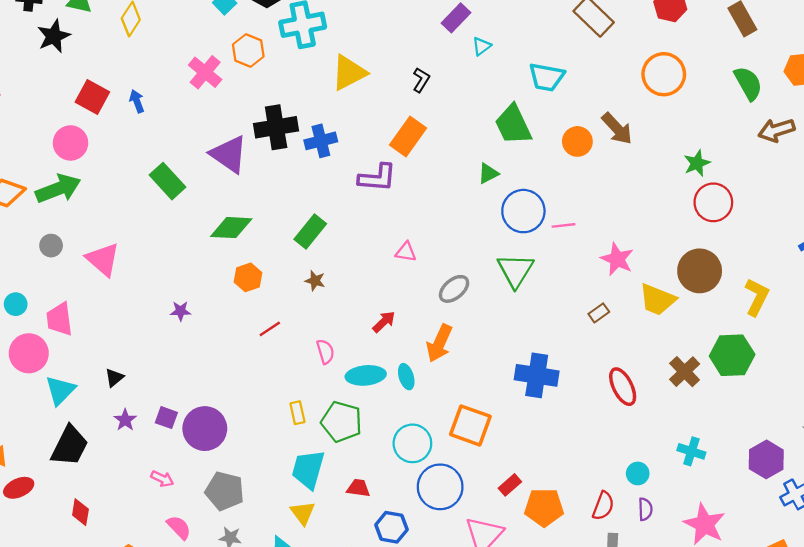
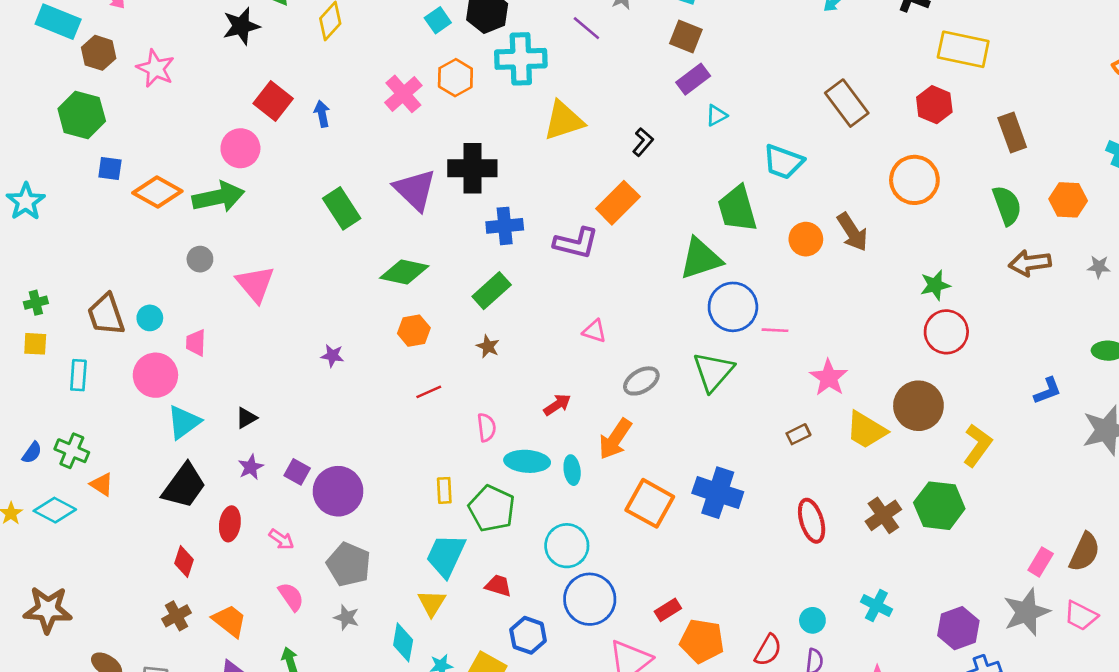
blue cross: (321, 141) -> (505, 226), moved
green triangle: (488, 173) -> (701, 259), size x1.8
pink trapezoid: (59, 319) -> (196, 343), size x0.7
orange square: (470, 425) -> (650, 503), moved
red ellipse: (19, 488) -> (230, 524), moved, turned -68

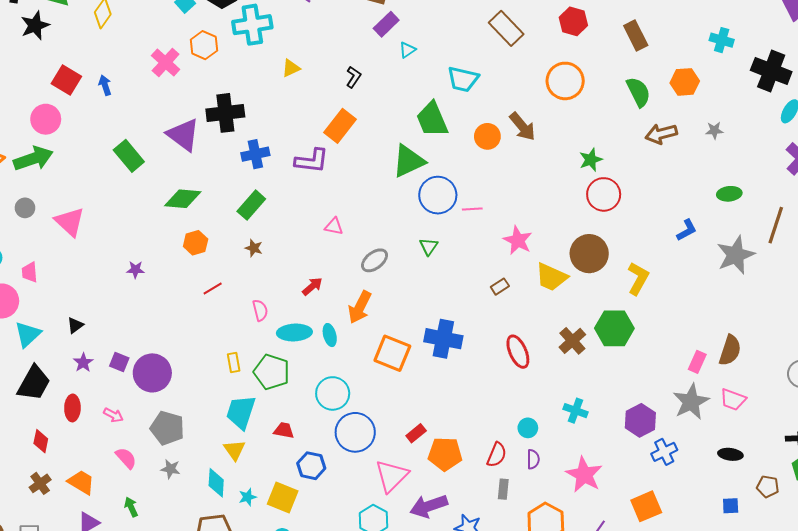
yellow triangle: (564, 121) -> (291, 68), size x0.6
green triangle: (713, 372) -> (429, 246), size x0.6

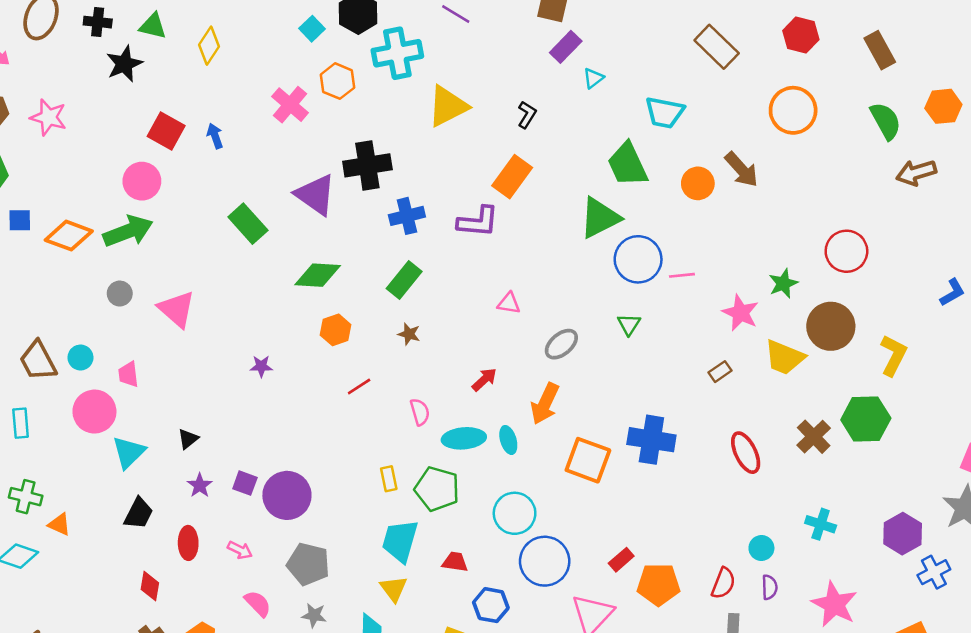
yellow triangle: (291, 68) -> (448, 106), size x1.8
green star: (591, 160) -> (783, 283), moved
black trapezoid: (34, 383) -> (139, 513), size x0.7

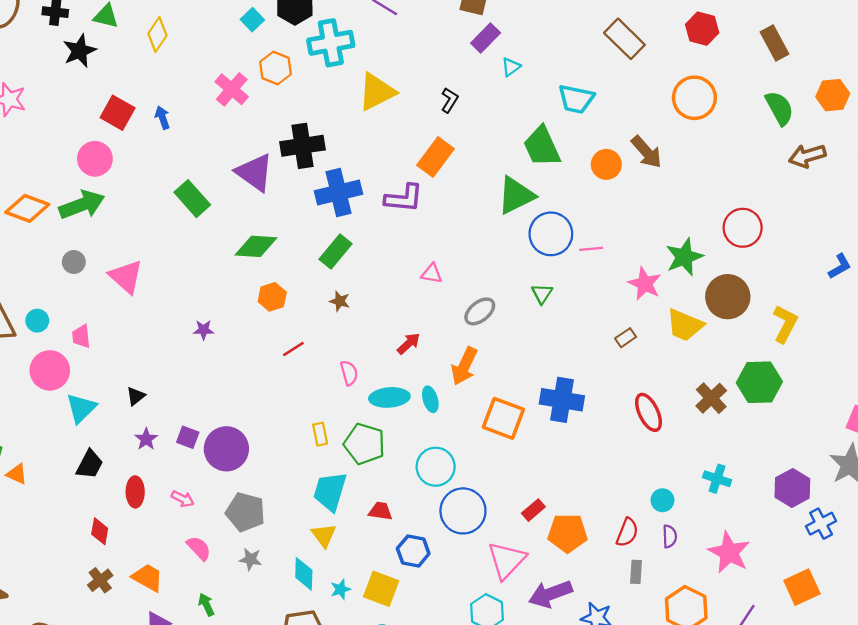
blue cross: (407, 216) -> (339, 192), size x1.4
green star: (783, 283) -> (684, 257), size x1.4

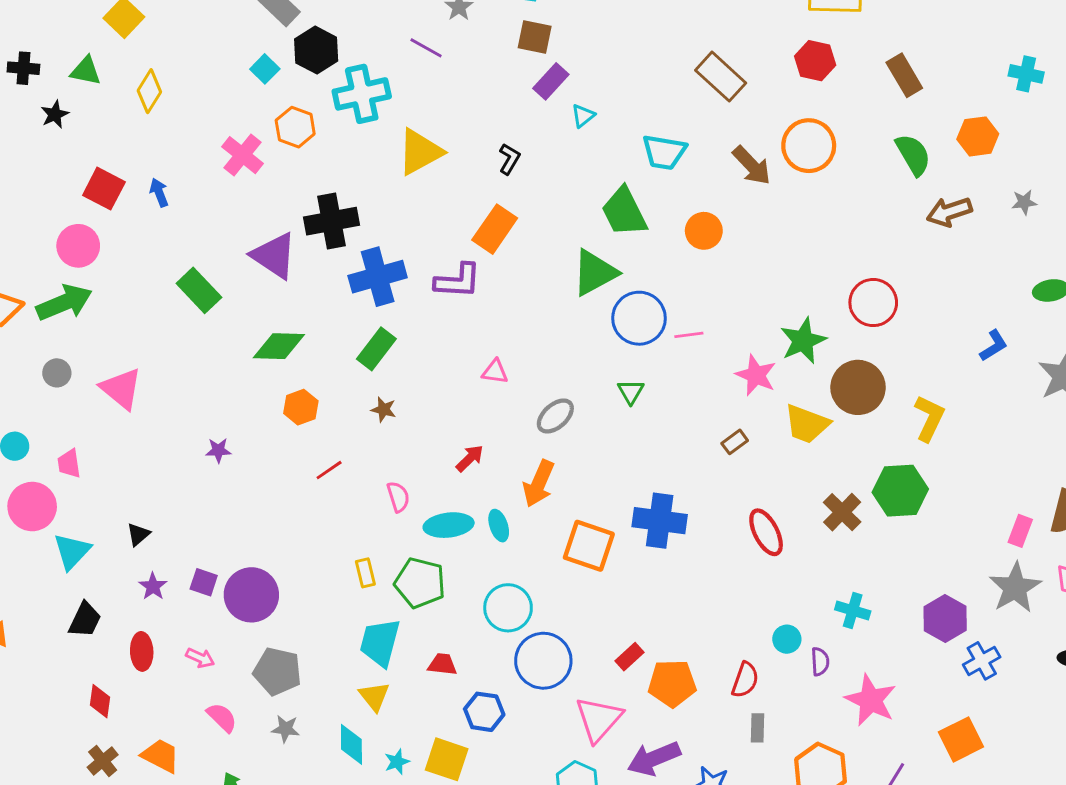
black star: (79, 51) -> (55, 114), size x0.7
brown arrow: (647, 152) -> (752, 165), moved
purple semicircle: (670, 536) -> (820, 662), moved

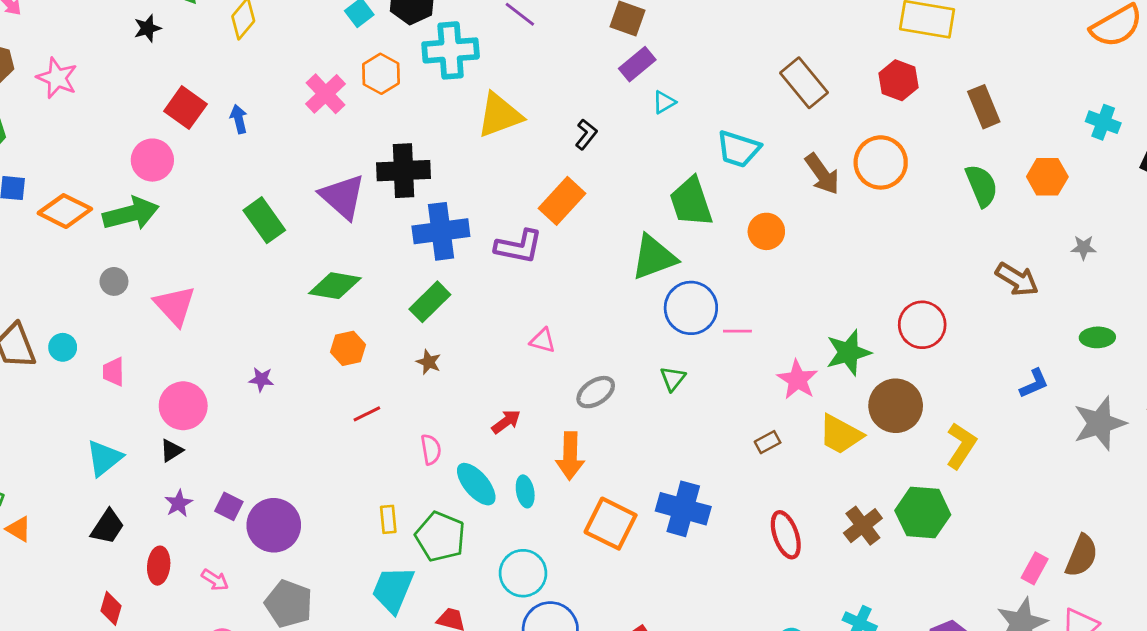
brown arrow: (949, 212) -> (1017, 279), moved, turned -138
orange arrow: (539, 484) -> (570, 456), turned -30
pink circle: (32, 507) -> (183, 406), moved
cyan ellipse: (449, 525) -> (476, 484), turned 48

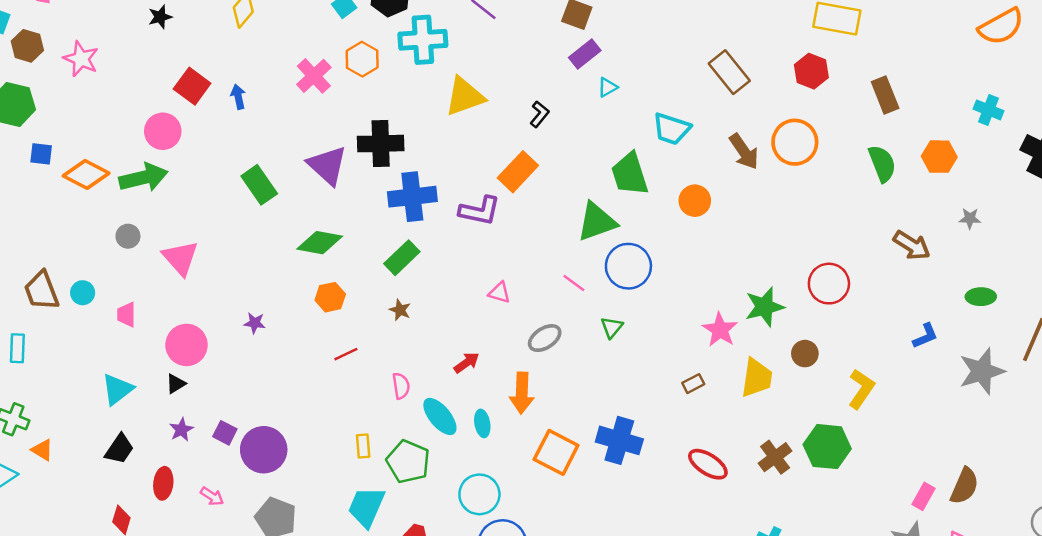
pink line: (737, 331) -> (574, 283), moved, turned 35
brown circle: (896, 406) -> (805, 354), size x0.6
yellow trapezoid: (840, 434) -> (757, 378), turned -111
red ellipse: (786, 535) -> (708, 464), turned -39

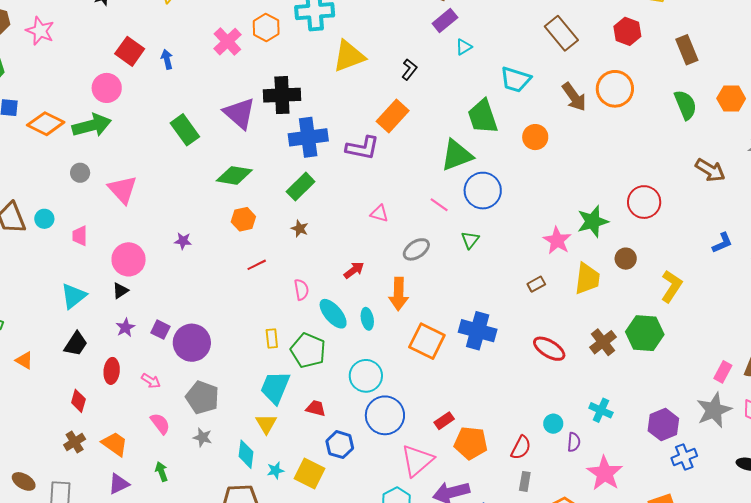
orange triangle: (42, 450) -> (24, 360), moved

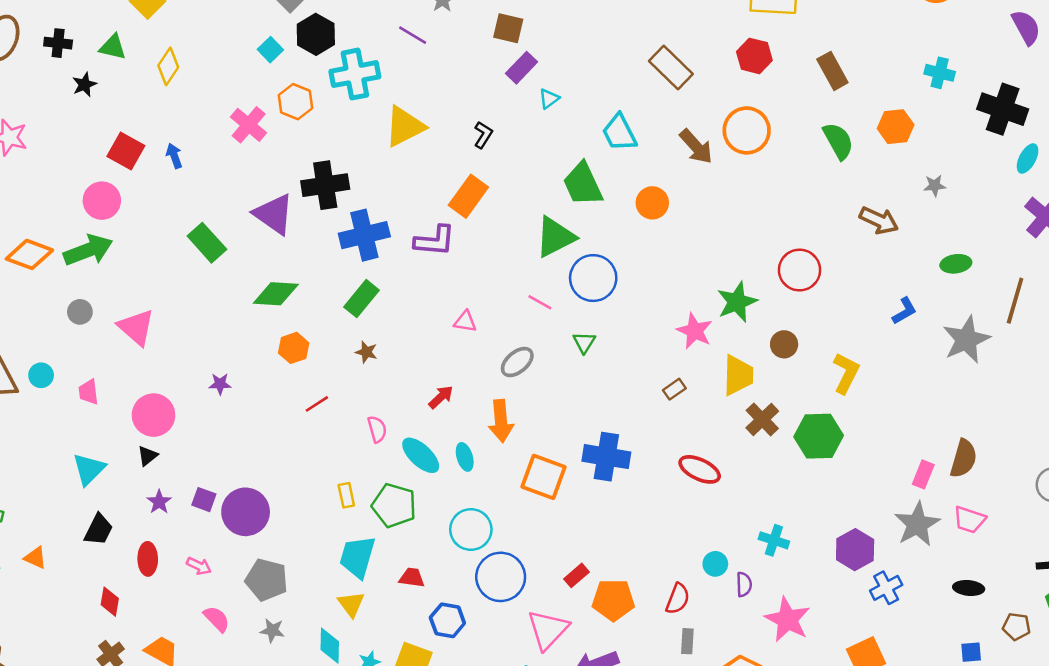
cyan trapezoid: (516, 80) -> (619, 133), turned 52
brown cross: (603, 342) -> (762, 419), moved

